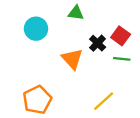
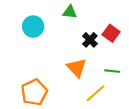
orange triangle: (72, 59) -> (77, 68), moved
green line: (122, 59) -> (112, 71), moved

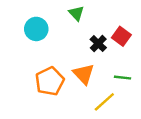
green triangle: (70, 12) -> (76, 13), turned 40
orange pentagon: (34, 92) -> (50, 81), moved

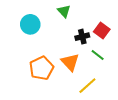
black cross: (98, 44) -> (82, 37), turned 32
green line: (123, 78) -> (98, 55), moved, turned 32

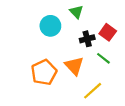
green triangle: (64, 11) -> (76, 12), moved
cyan circle: (30, 24) -> (50, 26), moved

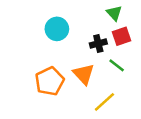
green triangle: (76, 12) -> (114, 13), moved
red square: (108, 32) -> (121, 36), turned 35

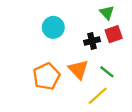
green line: (117, 65) -> (107, 72), moved

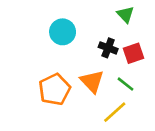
red square: (114, 34) -> (133, 53), moved
black cross: (92, 41) -> (108, 48), turned 35

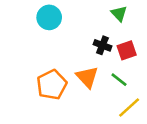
cyan circle: (63, 32) -> (49, 17), moved
yellow line: (115, 112) -> (129, 108), moved

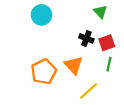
green line: (119, 80) -> (109, 64), moved, turned 64
yellow line: (129, 108) -> (89, 91), moved

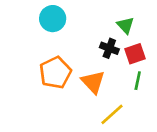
green triangle: (100, 12) -> (126, 25), moved
orange pentagon: (44, 72) -> (55, 73), moved

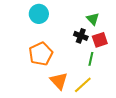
green line: (138, 81) -> (91, 59), moved
orange triangle: (93, 82) -> (59, 81), moved

